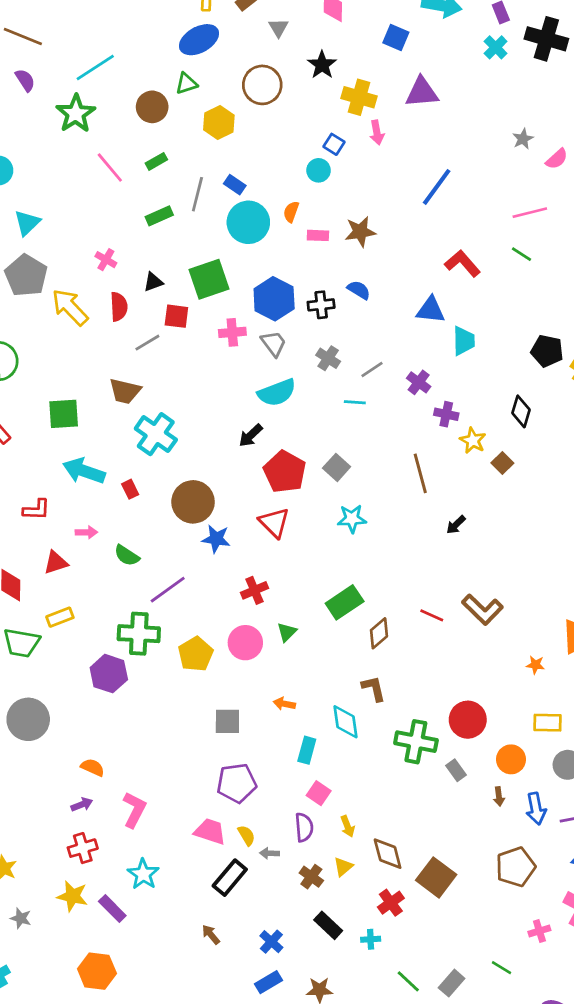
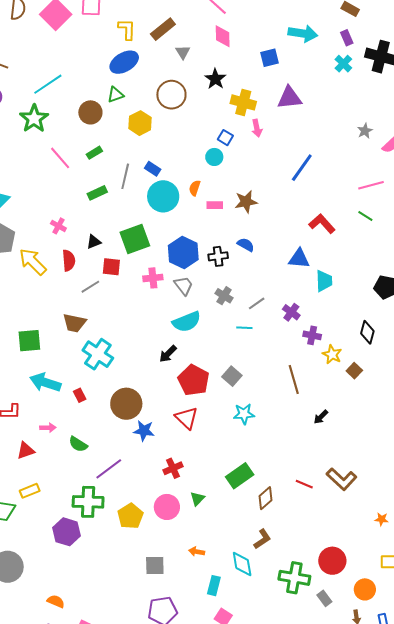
blue square: (396, 38) -> (270, 58), turned -36
brown L-shape: (374, 688) -> (262, 539), turned 70

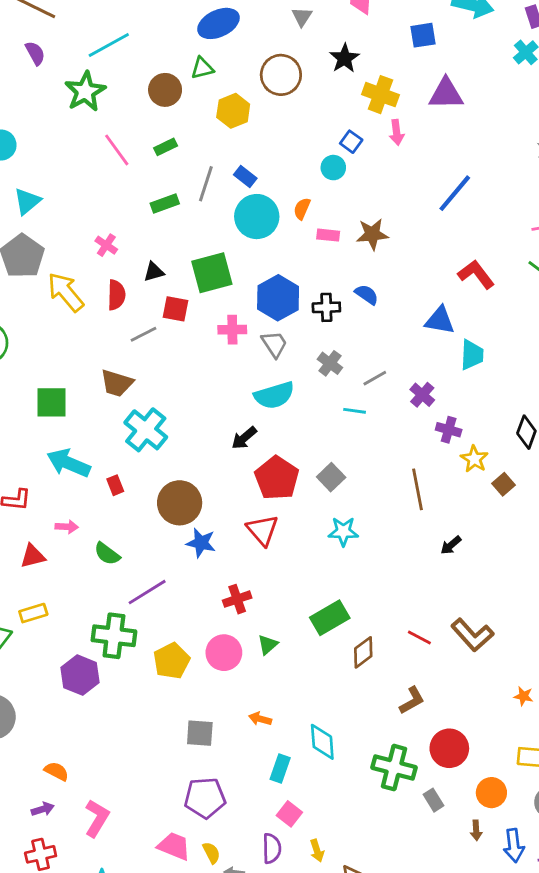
brown L-shape: (262, 539) -> (412, 700), moved

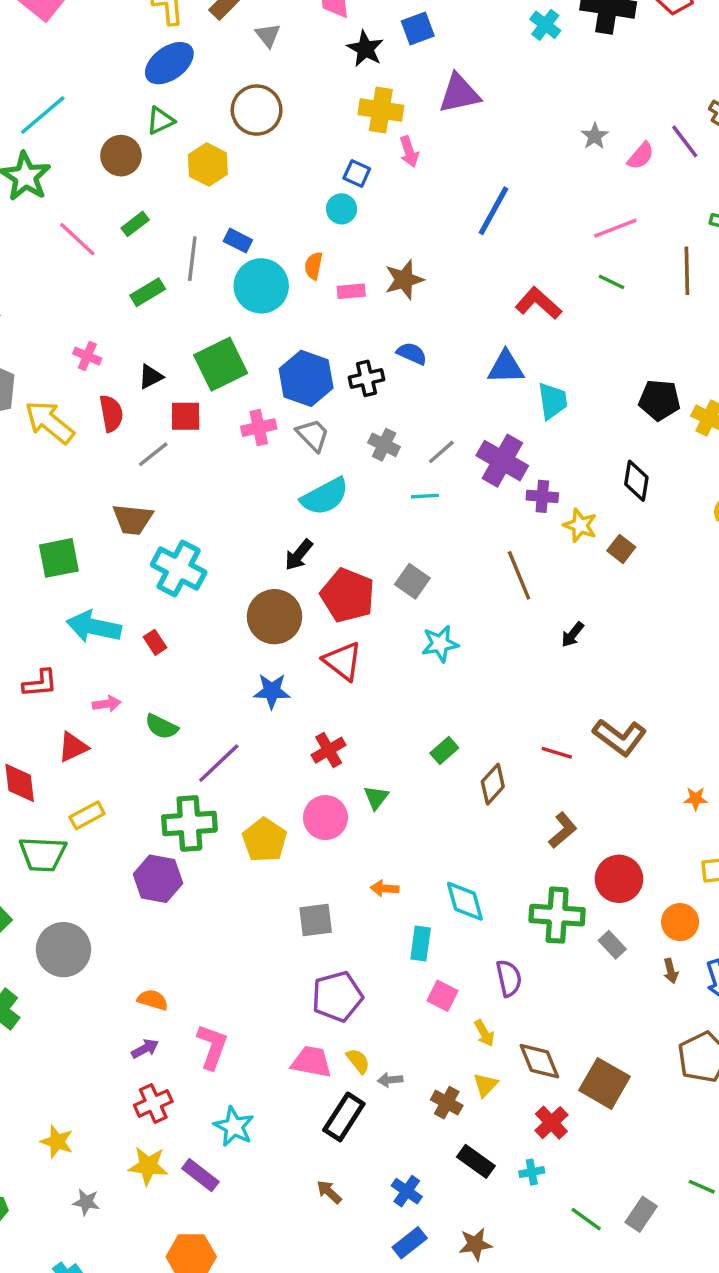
black star: (344, 58) -> (365, 49), moved
purple cross: (422, 395) -> (502, 461), size x1.6
brown circle: (180, 503) -> (275, 617), moved
green rectangle: (330, 618) -> (444, 750), size x0.6
purple semicircle: (272, 848) -> (509, 978), moved

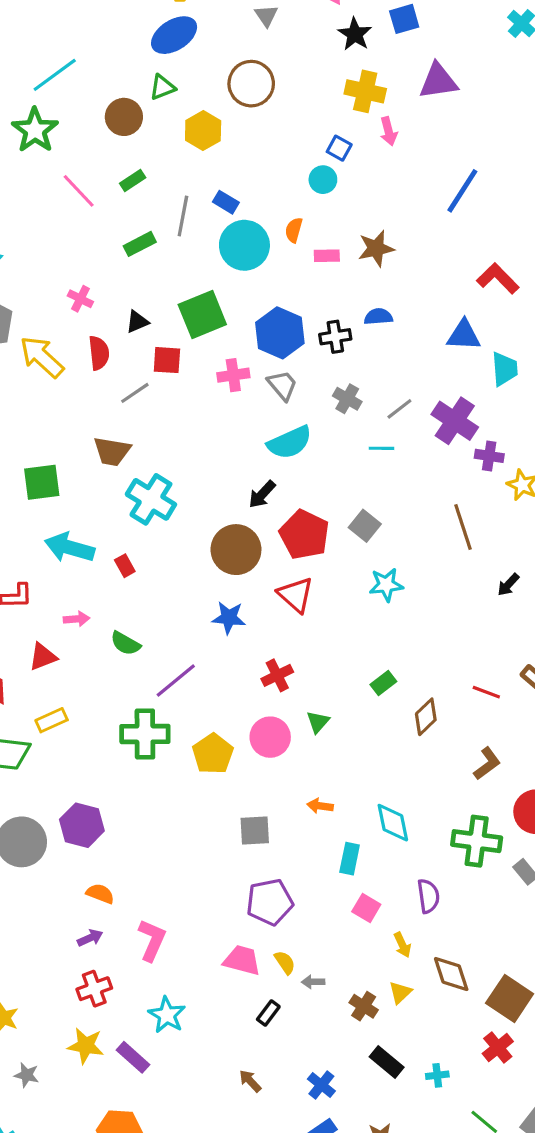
blue semicircle: (412, 353) -> (378, 317), turned -32
purple hexagon: (158, 879) -> (82, 825), moved
black rectangle: (344, 1117) -> (268, 1013), size x0.6
red cross: (551, 1123) -> (498, 1048), moved

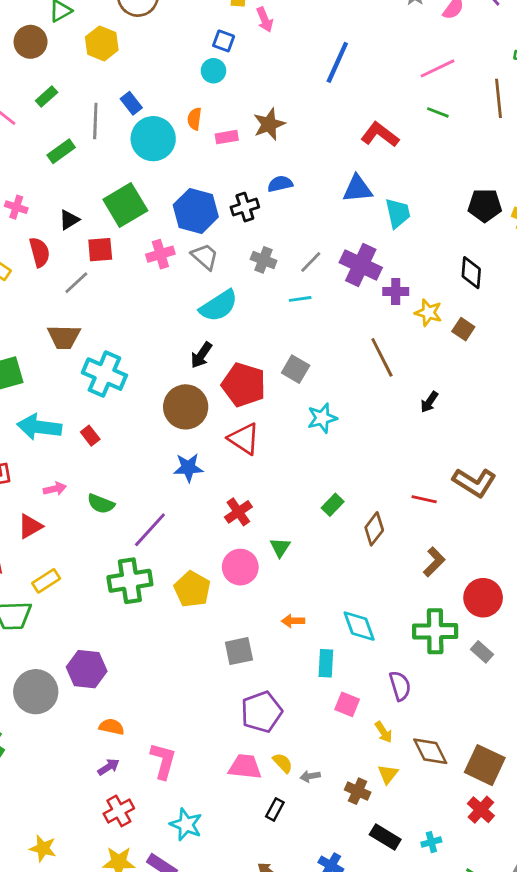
blue rectangle: (226, 202) -> (131, 103), turned 30

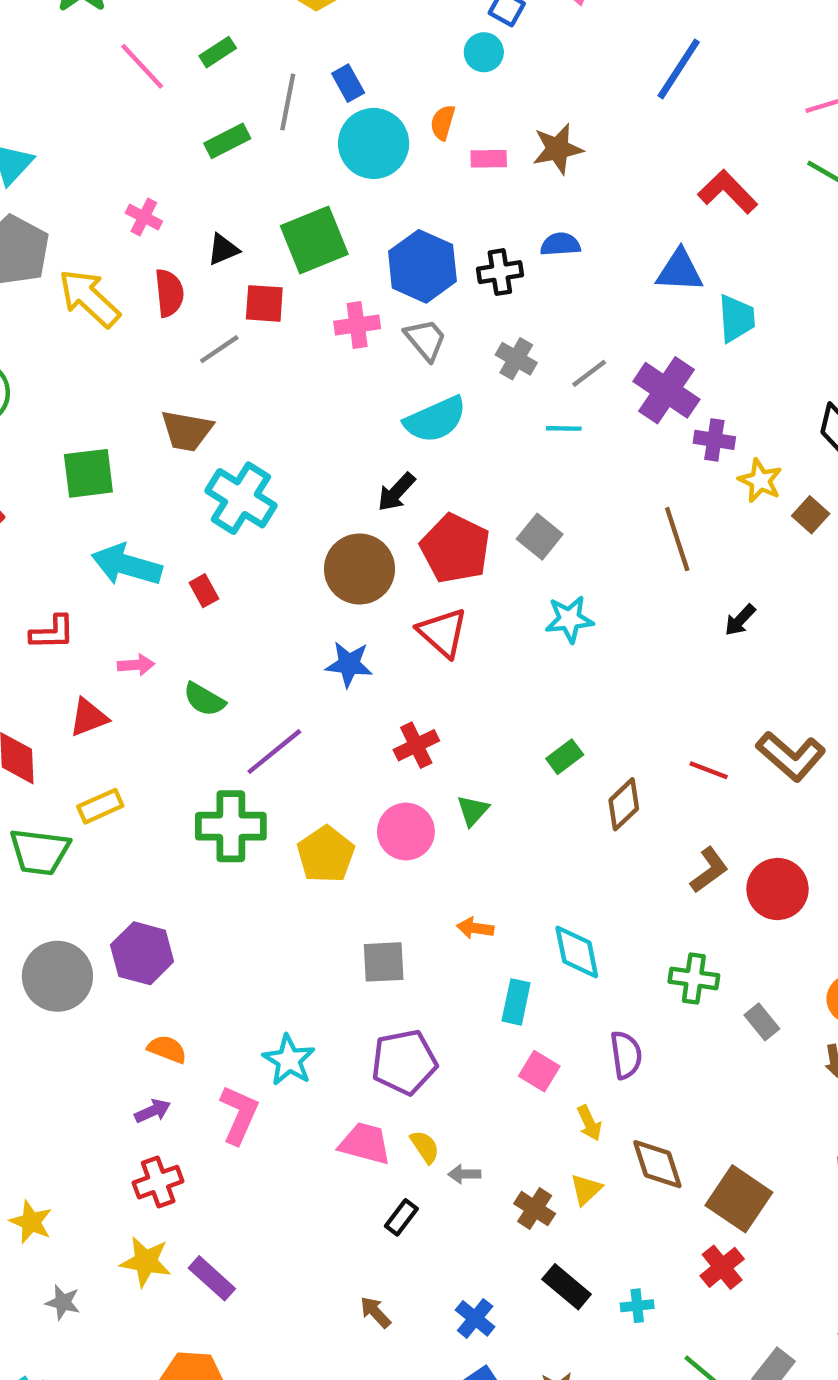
red circle: (483, 598) -> (778, 889), moved
green cross: (435, 631) -> (694, 978), size x0.7
cyan star: (186, 824) -> (289, 1060), moved

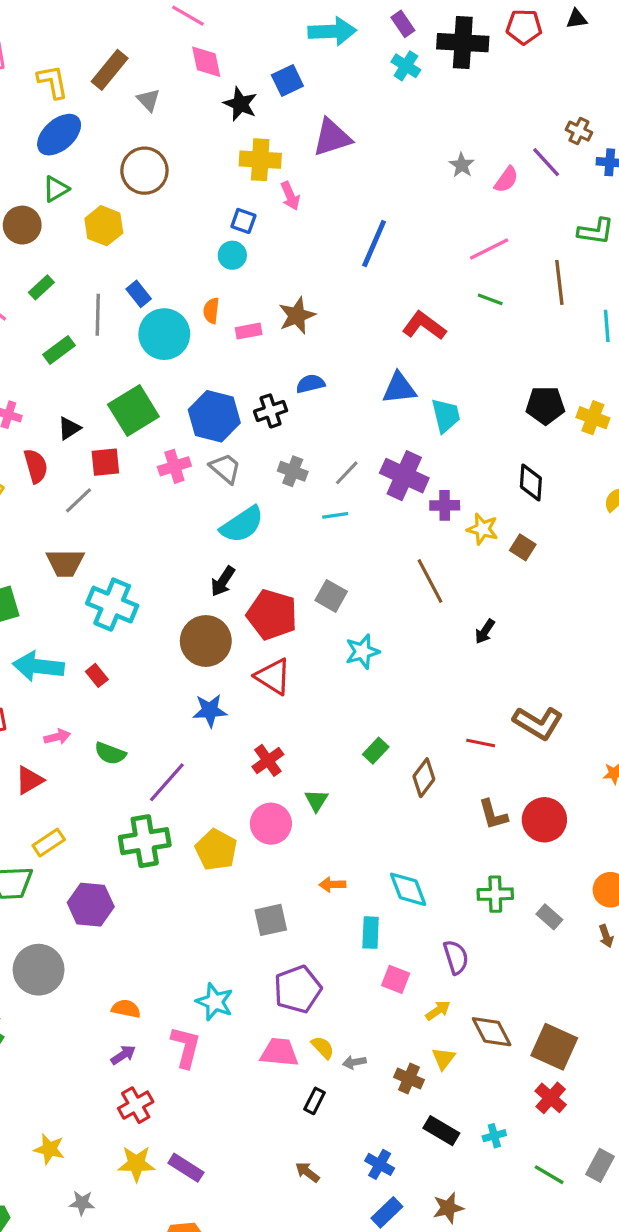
brown L-shape: (709, 870) -> (493, 815), turned 120
purple hexagon: (142, 953) -> (91, 905), moved
yellow arrow: (589, 1123) -> (438, 1010), turned -90

